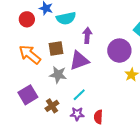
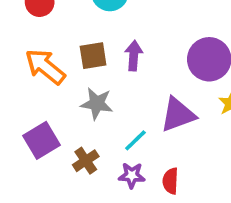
purple arrow: (87, 35) -> (134, 56), moved
purple triangle: (79, 61) -> (178, 115), moved

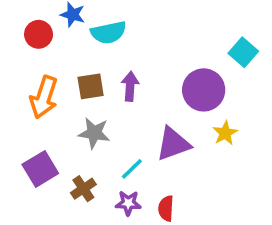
orange arrow: (45, 67) -> (44, 97), turned -111

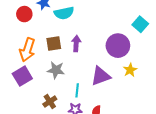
purple square: (40, 169) -> (22, 76), moved
cyan line: (132, 169) -> (77, 90), turned -40

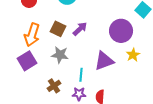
brown square: (54, 44) -> (58, 29), turned 35
purple arrow: (76, 44) -> (80, 29), turned 42

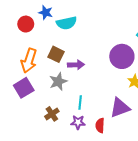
purple arrow: (80, 29) -> (76, 65), moved, turned 42
gray star: (60, 55) -> (58, 82), turned -30
purple triangle: (104, 61) -> (120, 108), moved

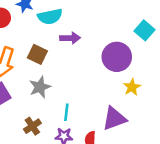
purple arrow: (76, 65) -> (70, 38), moved

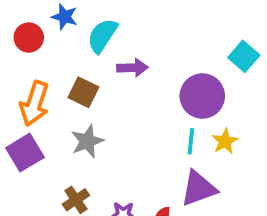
cyan semicircle: (50, 17) -> (102, 36), turned 135
cyan line: (66, 112) -> (191, 141), moved

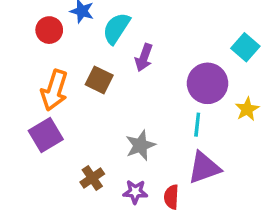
purple arrow: (133, 68) -> (144, 58), turned 112
gray star: (87, 141) -> (140, 145), moved
yellow star: (225, 141) -> (247, 109), moved

